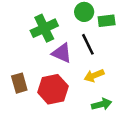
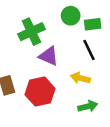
black line: (88, 44) -> (89, 50), moved
yellow arrow: (94, 76) -> (80, 78), turned 36

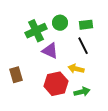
green circle: (71, 16) -> (60, 23), moved
red hexagon: (40, 92) -> (56, 84), moved

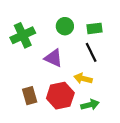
green cross: (36, 31) -> (23, 35), moved
brown rectangle: (16, 75) -> (30, 96), moved

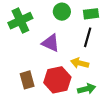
black line: (91, 52) -> (88, 37), turned 42

